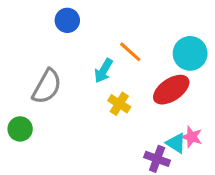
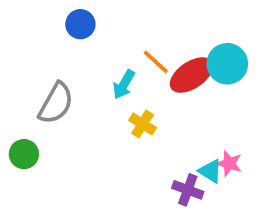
red ellipse: (171, 90) -> (192, 75), moved

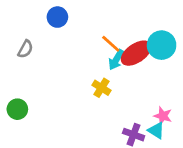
cyan arrow: (124, 84) -> (116, 60), moved
gray semicircle: (56, 103) -> (25, 49), moved, size x0.6
cyan triangle: (210, 171) -> (156, 131), moved

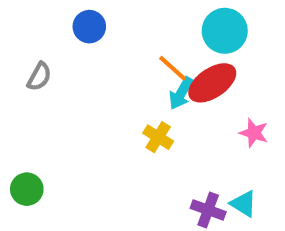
cyan circle: (162, 45) -> (225, 31), moved
green circle: (17, 109) -> (27, 189), moved
pink star: (163, 116) -> (254, 133), moved

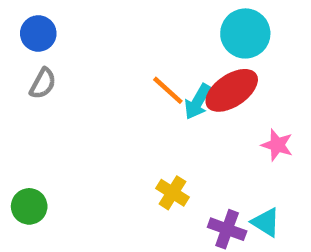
blue circle: (89, 27) -> (38, 33), moved
orange line: (173, 68) -> (168, 90), moved
yellow cross: (158, 137) -> (172, 193), moved

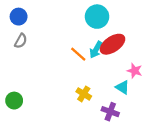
cyan circle: (245, 33) -> (97, 17), moved
orange line: (168, 90) -> (78, 54), moved
cyan triangle: (266, 222) -> (122, 87), moved

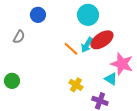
blue circle: (19, 17) -> (38, 15), moved
pink star: (135, 71) -> (122, 64), size x1.6
green circle: (14, 101) -> (12, 81), moved

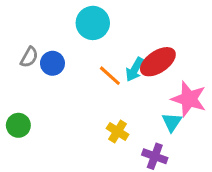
blue circle: (38, 15) -> (52, 63), moved
cyan circle: (88, 15) -> (93, 23), moved
cyan triangle: (111, 79) -> (172, 122), turned 32

